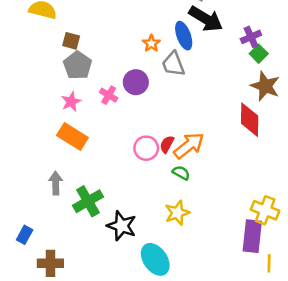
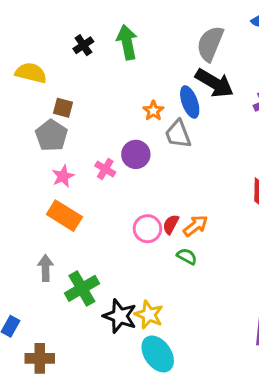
gray pentagon: (78, 65) -> (51, 135), moved
orange arrow: (189, 146) -> (196, 226), size x0.7
yellow star: (177, 213) -> (149, 315), moved, turned -30

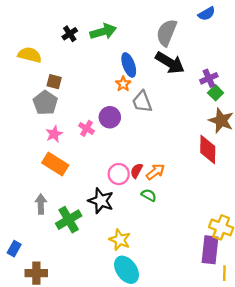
green arrow: (127, 42) -> (103, 32), turned 85
blue ellipse: (190, 102) -> (129, 65), moved
black star: (120, 316) -> (101, 201), moved

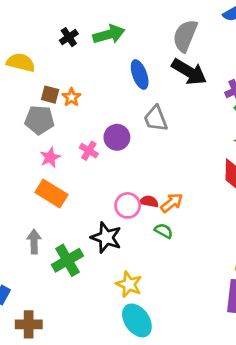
orange star: (123, 84) -> (71, 97), moved
gray pentagon: (45, 103) -> (39, 120), turned -30
red semicircle: (137, 171) -> (149, 201), turned 72

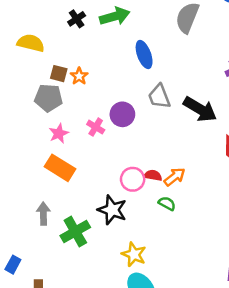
black arrow: (189, 72) -> (200, 109), moved

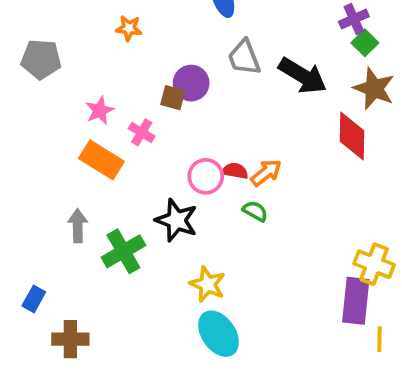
brown square: (59, 74) -> (173, 98), moved
orange star: (79, 76) -> (129, 28), turned -30
gray pentagon: (49, 98) -> (41, 59), moved
pink cross: (96, 127) -> (142, 132), moved

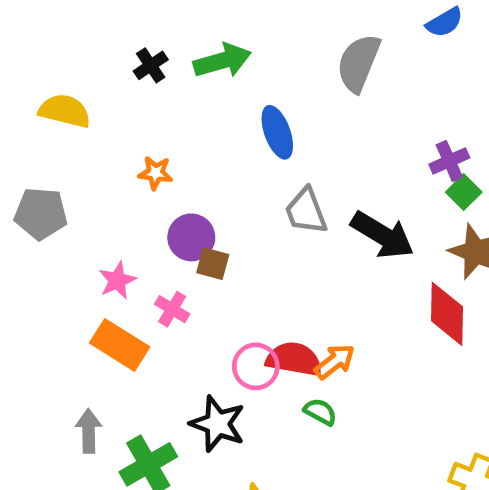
purple circle: (191, 83) -> (191, 237), moved
red semicircle: (235, 171) -> (294, 359), size x1.6

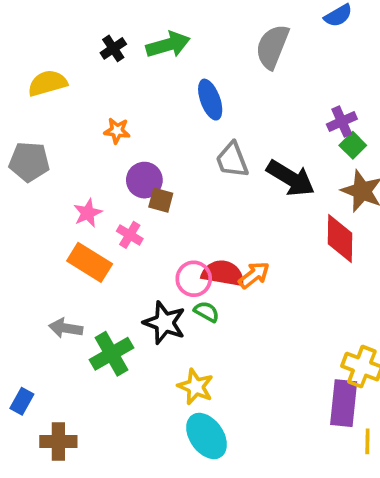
yellow semicircle: (65, 111) -> (47, 83), turned -30
green semicircle: (320, 412) -> (207, 312), moved
gray arrow: (89, 431) -> (66, 328), turned -80

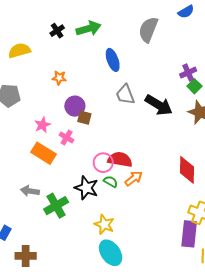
red diamond: (340, 239) -> (187, 170), moved
orange arrow: (254, 275) -> (134, 178), moved

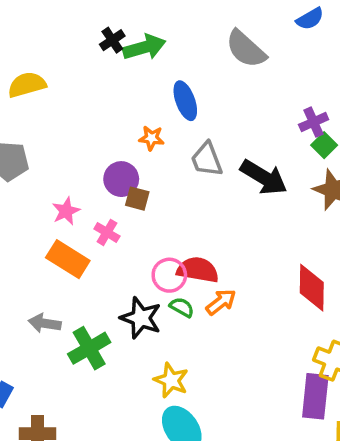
gray semicircle: (148, 30) -> (246, 49), turned -70
black cross: (57, 31) -> (112, 40), moved
orange star: (59, 78) -> (151, 138), moved

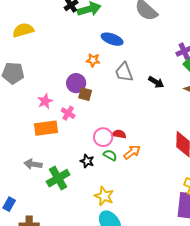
blue ellipse: (185, 101) -> (112, 39), turned -50
black arrow: (264, 177) -> (156, 82), size x0.6
orange rectangle: (68, 259) -> (46, 128), turned -40
red semicircle: (198, 270) -> (119, 134), size x0.6
black star: (141, 318) -> (87, 161), size x0.6

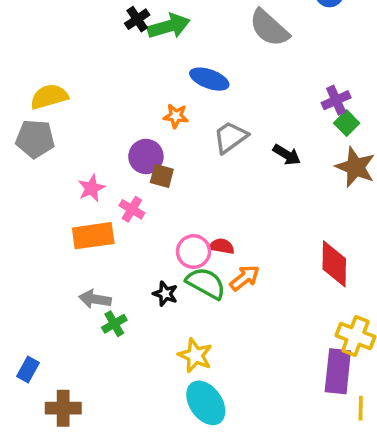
yellow semicircle: (23, 30) -> (49, 97), moved
gray trapezoid: (124, 72) -> (230, 137), turned 75
green semicircle: (110, 155) -> (206, 283), size x1.6
gray arrow: (33, 164) -> (95, 299), moved
green cross: (58, 178) -> (114, 324), size x0.6

